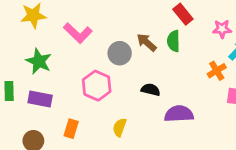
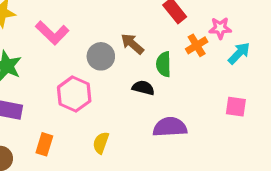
green semicircle: (174, 41) -> (164, 64), moved
orange cross: (217, 71) -> (197, 45), moved
black semicircle: (151, 90) -> (143, 88), moved

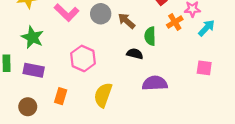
gray circle: (101, 56) -> (101, 14), moved
yellow semicircle: (101, 143) -> (103, 95), size x1.5

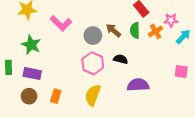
gray circle: (101, 14) -> (93, 36), moved
green semicircle: (150, 36) -> (135, 30), moved
pink hexagon: (83, 58) -> (93, 63), moved
brown circle: (28, 107) -> (29, 96), moved

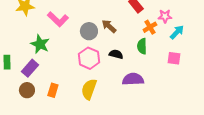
green semicircle: (135, 30) -> (142, 46), moved
green star: (31, 45) -> (40, 44), moved
pink square: (181, 72) -> (174, 58), moved
purple rectangle: (32, 74) -> (30, 68), turned -60

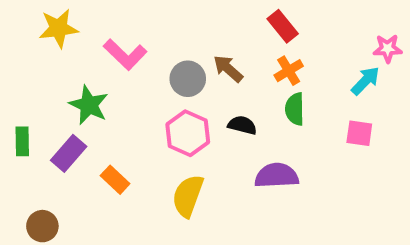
pink star: (165, 16) -> (388, 48), moved
orange cross: (150, 27) -> (289, 71), moved
brown circle: (27, 90) -> (42, 226), moved
orange rectangle: (53, 90) -> (115, 180), moved, turned -64

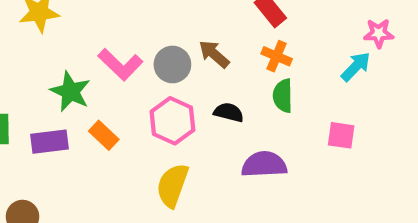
pink L-shape: (125, 55) -> (120, 64), moved
orange cross: (289, 71) -> (277, 56), turned -36
pink square: (359, 133) -> (341, 135), moved
purple rectangle: (69, 153) -> (50, 142), turned 42
orange rectangle: (115, 180) -> (104, 135), moved

